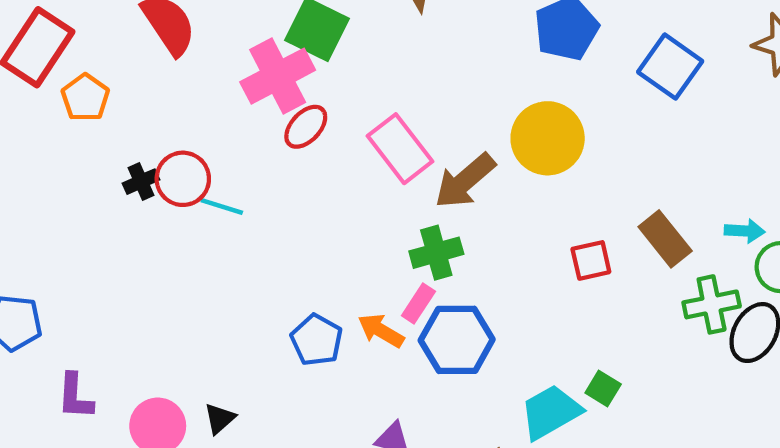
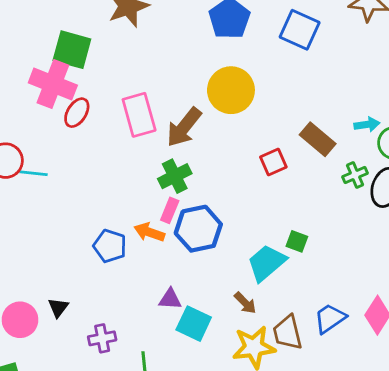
pink cross: (278, 76) -> (53, 84), turned -30
pink rectangle: (400, 149) -> (139, 115), turned 33
green cross: (712, 304) -> (355, 175), size x0.7

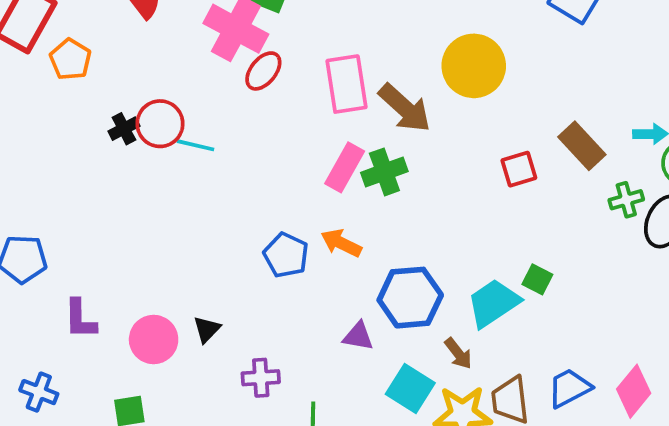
brown arrow: (184, 127) -> (405, 108), turned -93
pink rectangle: (170, 210) -> (345, 167), moved, size x1.4
blue hexagon: (198, 229) -> (410, 298), moved
cyan square: (194, 324) -> (410, 388), moved

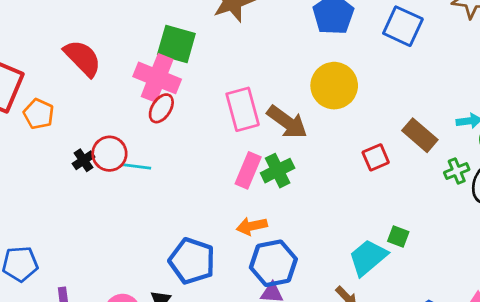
red ellipse: (263, 71) -> (161, 108), moved
orange arrow: (341, 243) -> (252, 226), turned -32
blue pentagon: (286, 255) -> (192, 261), moved, size x1.4
blue hexagon: (410, 298) -> (273, 263), moved

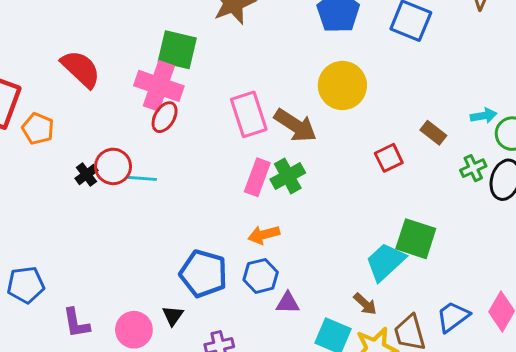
brown rectangle: (420, 135) -> (433, 133), size x0.7
green square: (398, 236) -> (416, 239), size x1.8
blue hexagon: (273, 263) -> (261, 276), moved, size x0.7

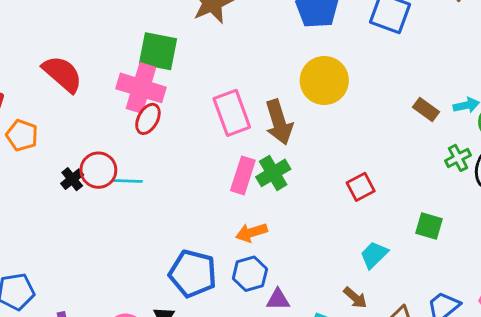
brown arrow: (295, 125) -> (279, 122), turned 42
brown rectangle: (433, 133) -> (426, 109), moved
red square: (389, 158) -> (361, 187), moved
green square: (416, 239) -> (429, 226), moved, size x0.7
cyan trapezoid: (386, 262) -> (374, 255), size x0.7

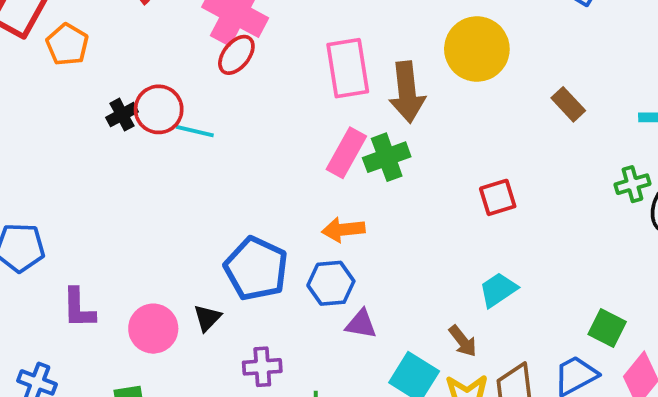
brown rectangle: (426, 109) -> (568, 104), moved
green square: (429, 226) -> (607, 328), moved

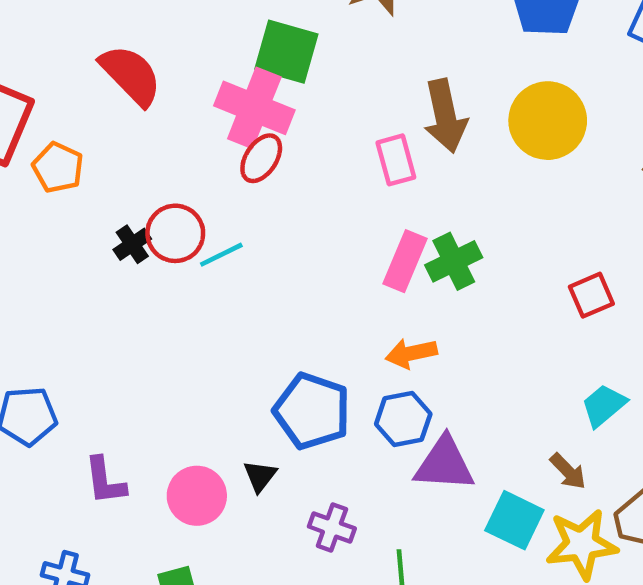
pink rectangle: (348, 68) -> (396, 160), size x0.7
brown arrow: (407, 92) -> (445, 116), moved
cyan line: (195, 131) -> (221, 255), turned -33
purple triangle: (361, 324) -> (444, 464), size x1.6
purple cross: (262, 367) -> (332, 528), turned 30

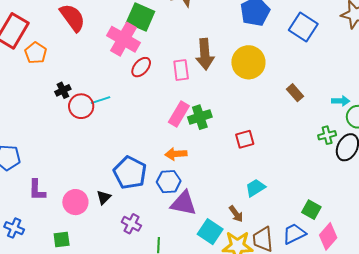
red ellipse: (261, 158) -> (141, 67), moved
red circle: (175, 233) -> (81, 106), moved
red square: (591, 295) -> (245, 139), moved

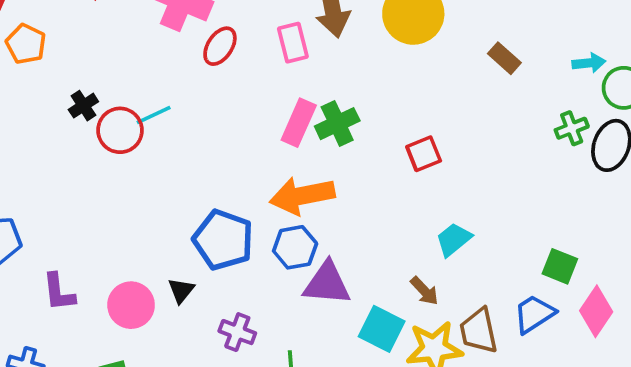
orange arrow: (176, 154) -> (302, 196), size x1.6

